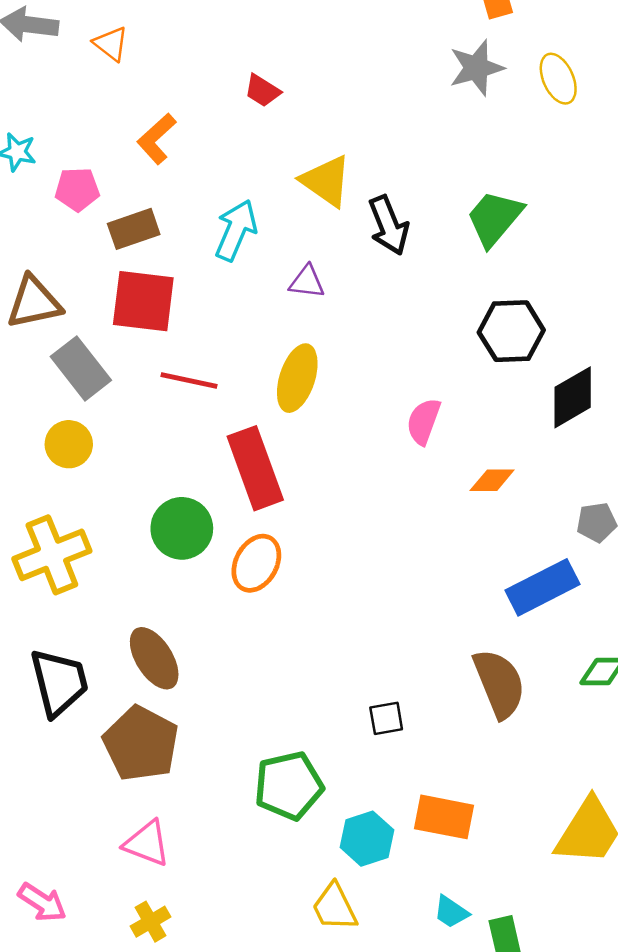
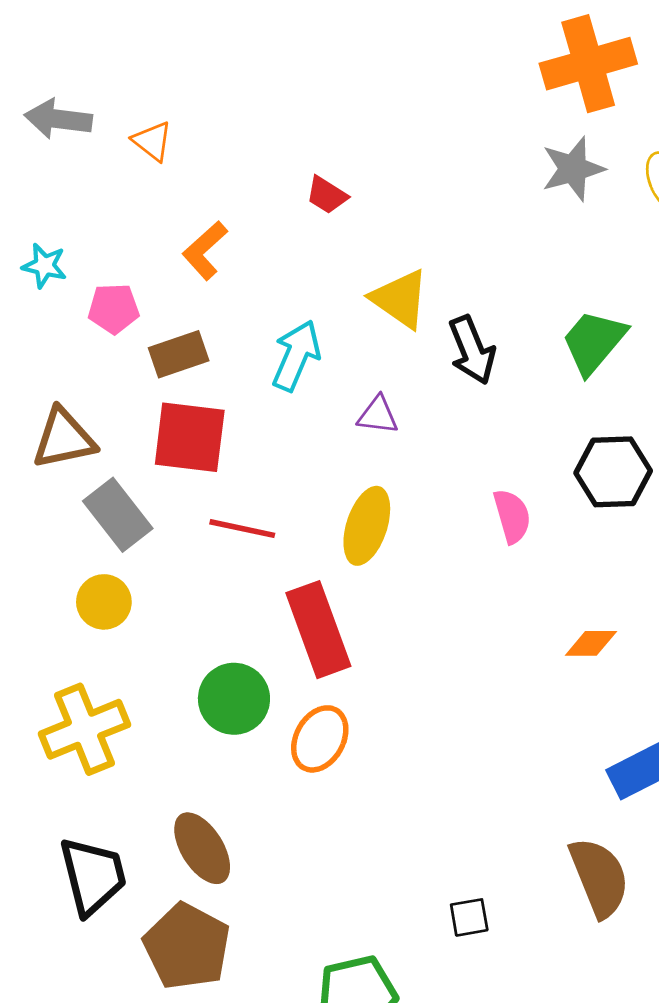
pink semicircle: (424, 421) -> (512, 516), moved, turned 144

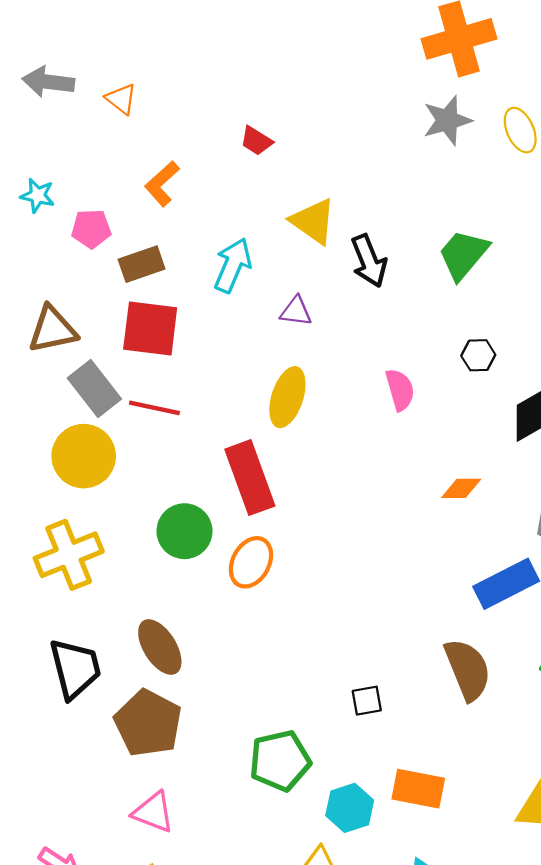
black hexagon: (613, 472) -> (478, 355), size x0.6
red line: (242, 529) -> (154, 408), moved
yellow circle: (104, 602) -> (84, 456), size x1.5

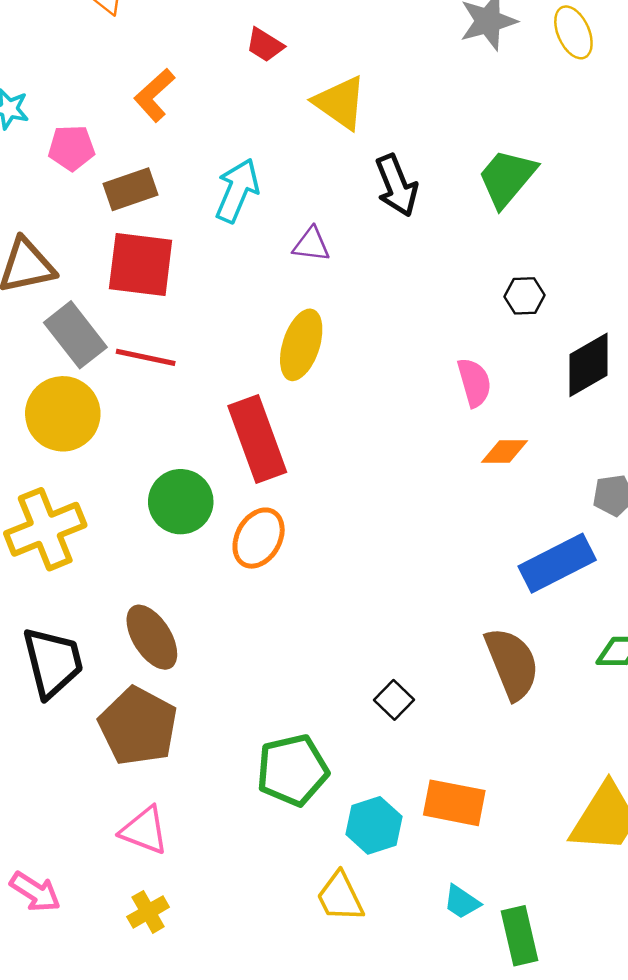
yellow triangle: (313, 221) -> (340, 103), moved
pink semicircle: (400, 390) -> (474, 382), moved
black square: (367, 701) -> (394, 700), turned -36

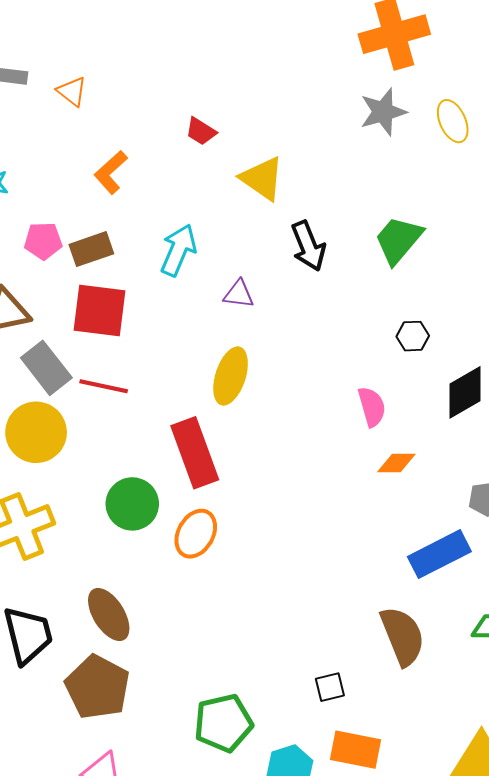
pink pentagon: (72, 148) -> (43, 241), moved
black square: (394, 700) -> (330, 687), moved, turned 32

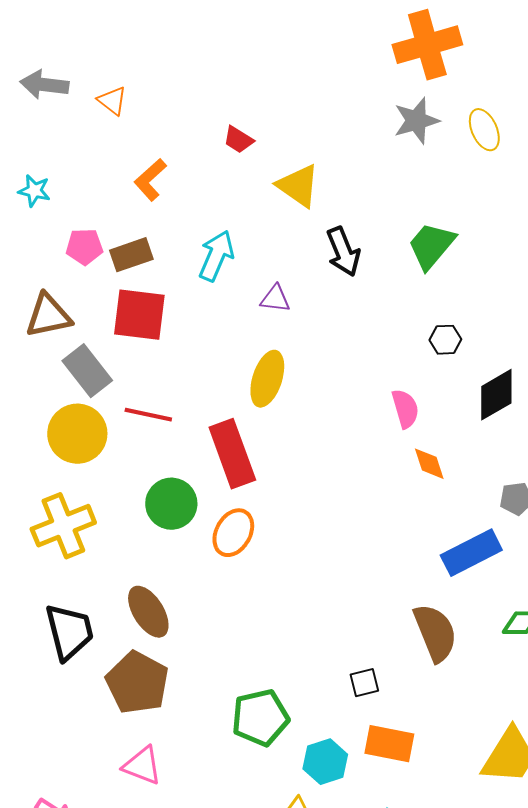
red line: (104, 386) -> (148, 415), moved
orange diamond: (396, 463) -> (429, 464), turned 72

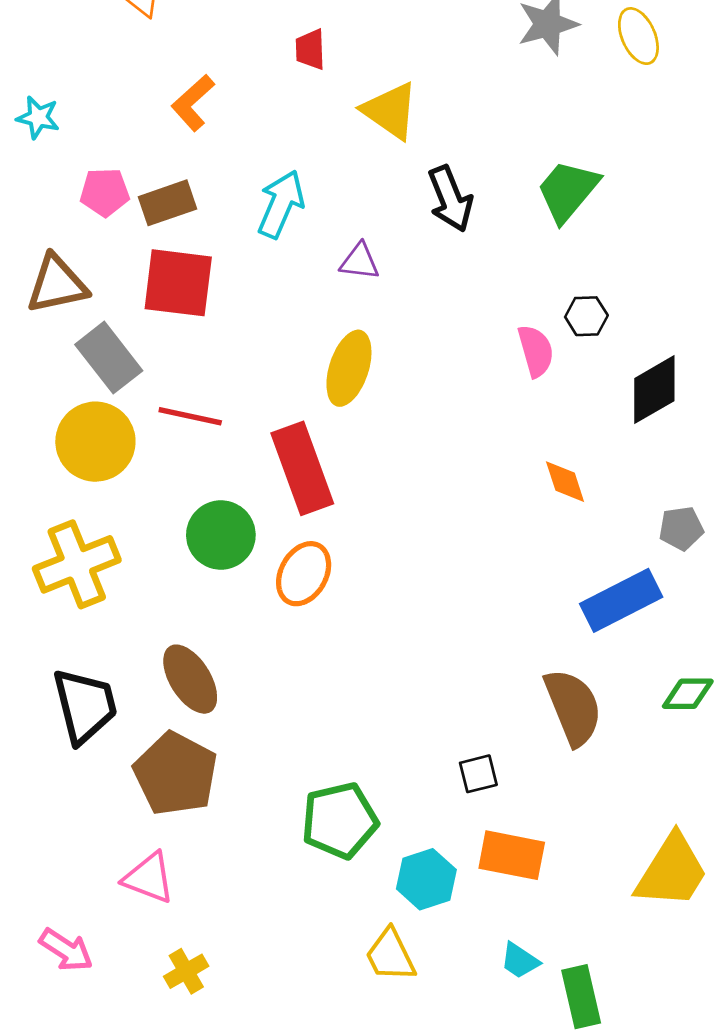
red trapezoid: (238, 140) -> (310, 49), turned 56
pink semicircle: (405, 409) -> (536, 351), moved
pink triangle: (142, 766) -> (149, 878), moved

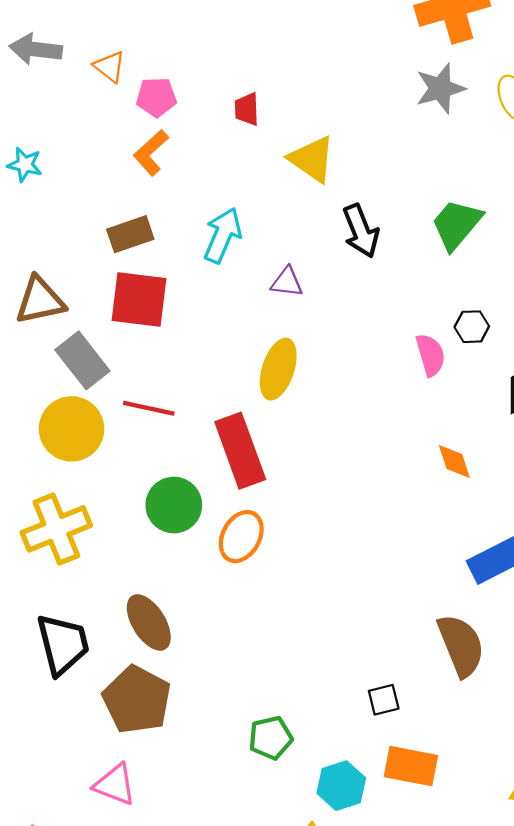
pink pentagon: (105, 192) -> (156, 97), moved
green pentagon: (340, 820) -> (271, 738), size x0.7

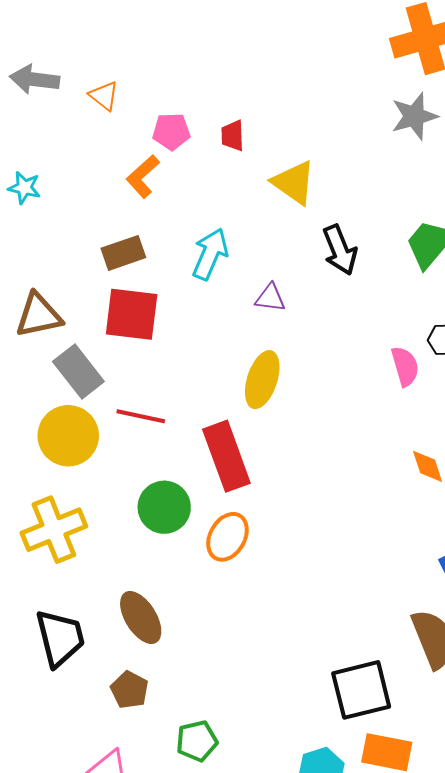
pink pentagon: (156, 97) -> (171, 132), moved
brown pentagon: (137, 700) -> (129, 690), size x0.6
black square: (384, 700) -> (361, 690), size x2.0
green pentagon: (271, 738) -> (197, 741), moved

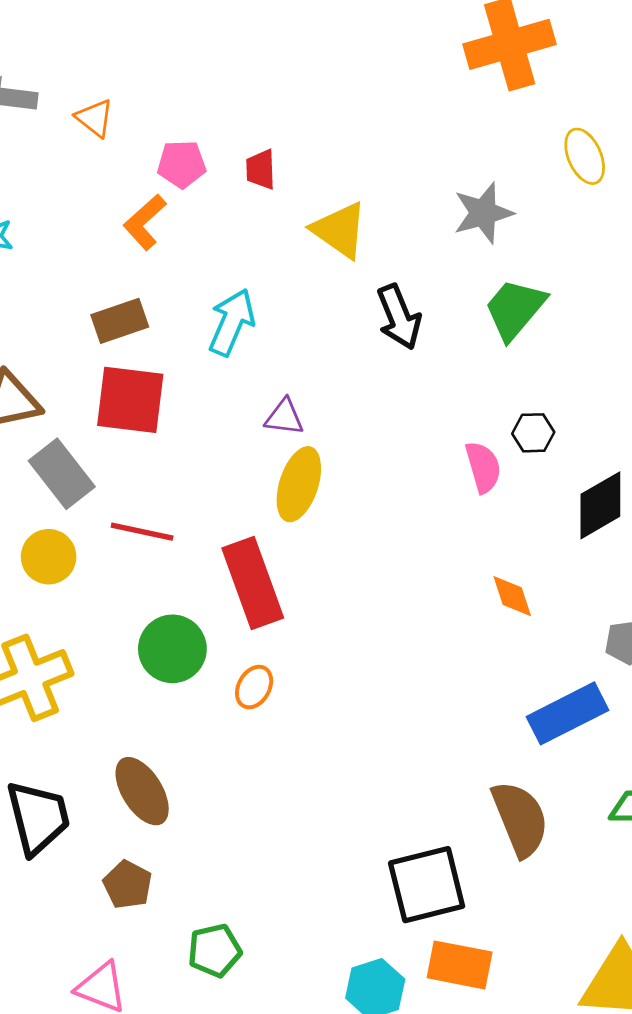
gray star: (414, 116) -> (483, 213), moved
purple triangle: (270, 298) -> (284, 417), moved
yellow circle: (68, 436) -> (49, 557), size x0.7
orange ellipse: (227, 537) -> (254, 687), size x0.7

